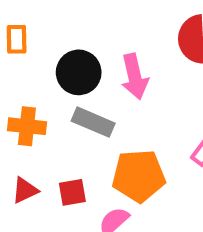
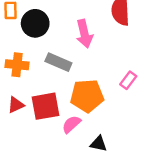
black circle: (79, 72) -> (35, 23), moved
red square: (72, 192) -> (46, 106), size x1.6

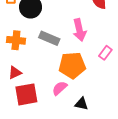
pink arrow: (84, 34) -> (79, 30), moved
red square: (46, 106) -> (26, 94), moved

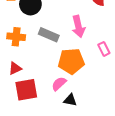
pink rectangle: (105, 53) -> (104, 49), turned -64
black triangle: (81, 104) -> (70, 100), moved

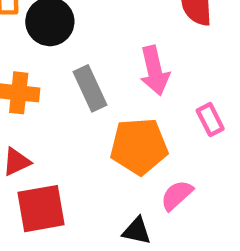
gray rectangle: (49, 35) -> (90, 88), turned 42
pink semicircle: (59, 84) -> (177, 195), moved

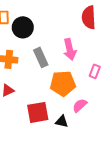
pink rectangle: (210, 120) -> (95, 71), turned 48
red square: (41, 209) -> (38, 112), moved

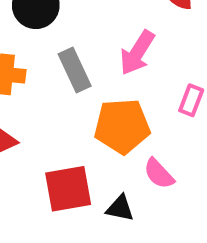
pink arrow: (70, 49) -> (137, 53), turned 45
pink semicircle: (80, 105) -> (159, 174), turned -91

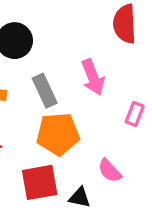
pink arrow: (137, 53) -> (93, 77), turned -54
orange pentagon: (122, 126) -> (58, 134), moved

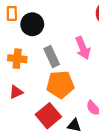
red square: (40, 182) -> (48, 116), turned -30

